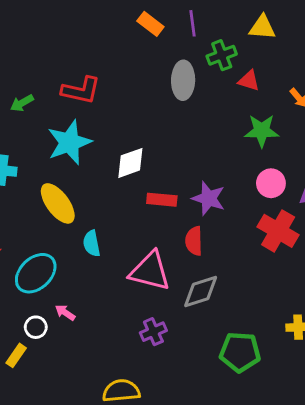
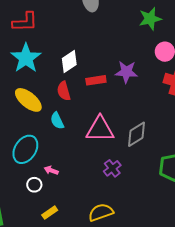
red semicircle: (194, 241) -> (64, 91), moved
yellow rectangle: (16, 355) -> (50, 213), moved, turned 35

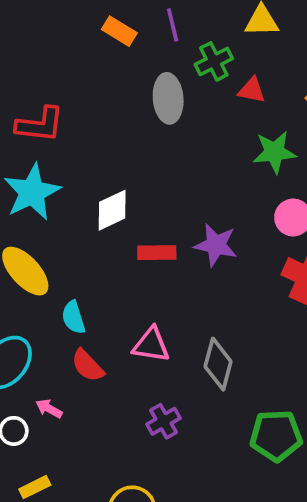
red semicircle: (64, 91) -> (88, 366), moved, turned -36
pink triangle: (100, 129) -> (151, 345), size x0.7
gray diamond: (137, 134) -> (218, 364), turned -52

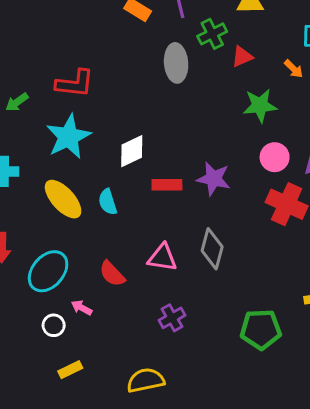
red triangle: (252, 90) -> (242, 57), turned -35
cyan semicircle: (73, 317) -> (108, 202), moved
gray diamond: (218, 364) -> (212, 249), moved

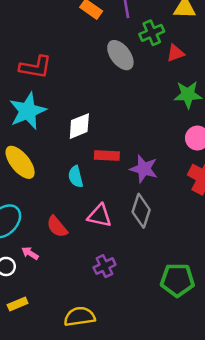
gray ellipse: (176, 63) -> (120, 55), turned -36
purple star: (214, 179) -> (144, 169), moved
cyan semicircle: (108, 202) -> (76, 177), moved

